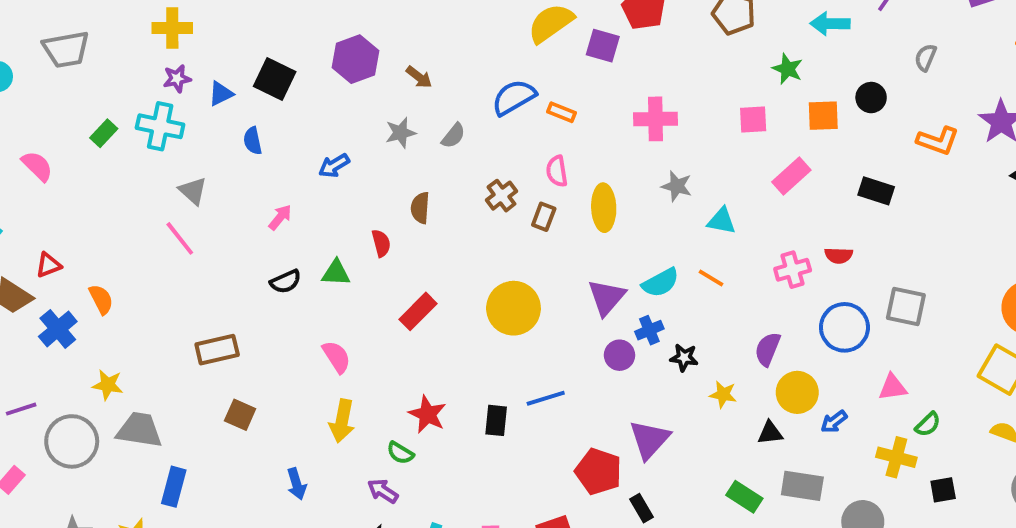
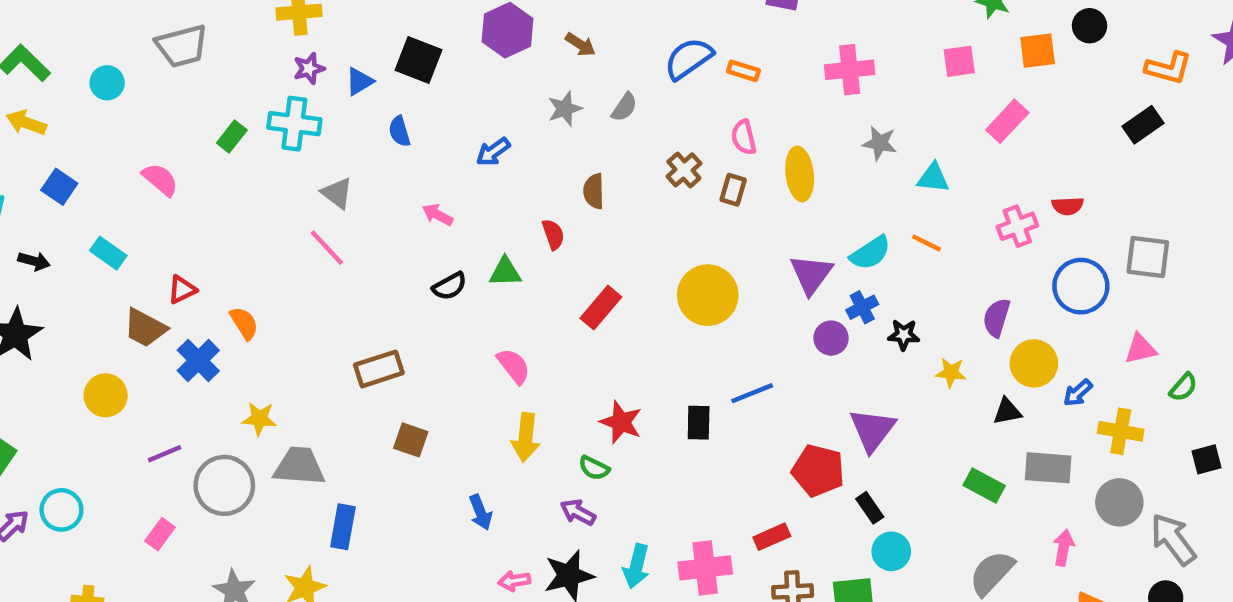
black rectangle: (876, 191) -> (1143, 125), moved, turned -48
pink arrow: (280, 217) -> (438, 215), turned -96
yellow cross: (896, 457) -> (1121, 431), moved

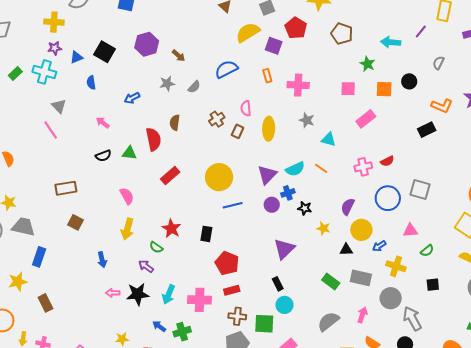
orange rectangle: (743, 71) -> (267, 76), moved, turned 48
red semicircle: (1068, 206) -> (387, 161), turned -32
red semicircle: (553, 234) -> (154, 139), size x1.6
blue line: (752, 393) -> (233, 205), moved
red pentagon: (818, 471) -> (227, 263), moved

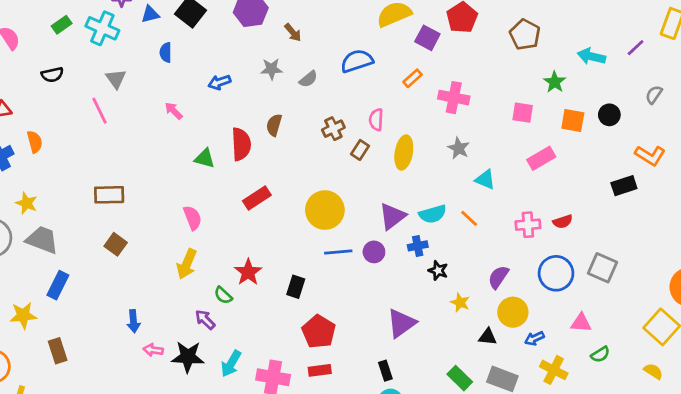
orange rectangle: (267, 76) -> (413, 78), turned 56
black semicircle: (103, 156) -> (52, 75), moved
purple circle: (272, 205) -> (374, 252), moved
blue arrow: (102, 260) -> (134, 321), moved

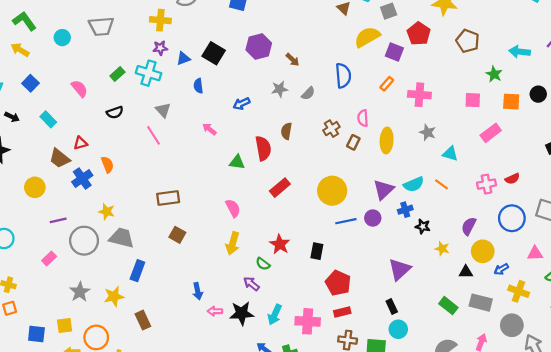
blue semicircle: (357, 61) -> (343, 76), turned 110

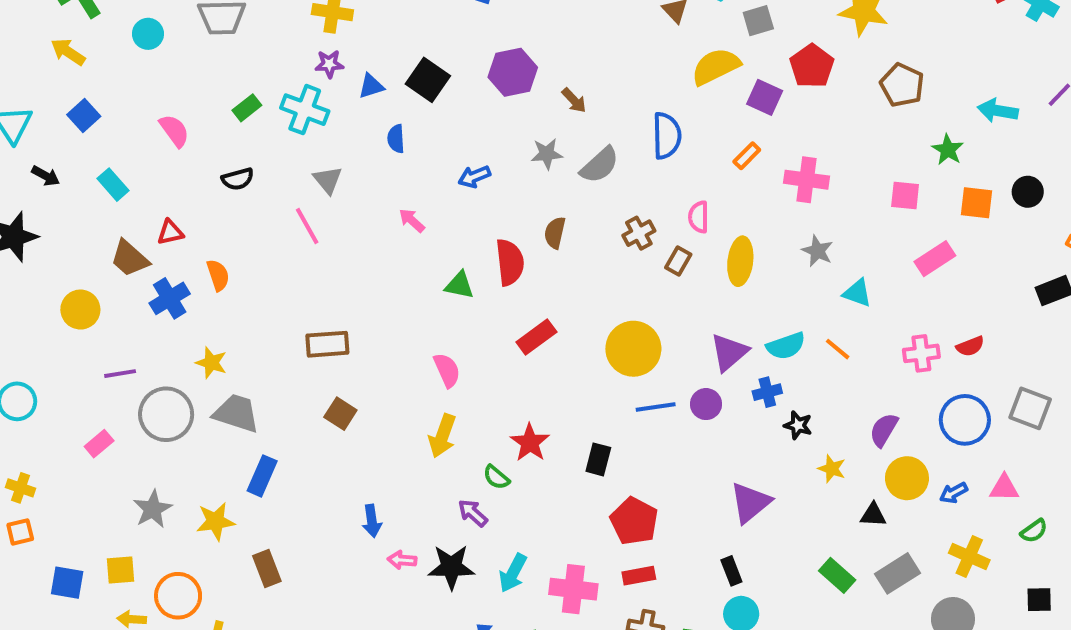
gray semicircle: (308, 93) -> (600, 165), size x1.5
blue arrow: (501, 269) -> (954, 493), moved
gray rectangle: (481, 303) -> (897, 573), turned -50

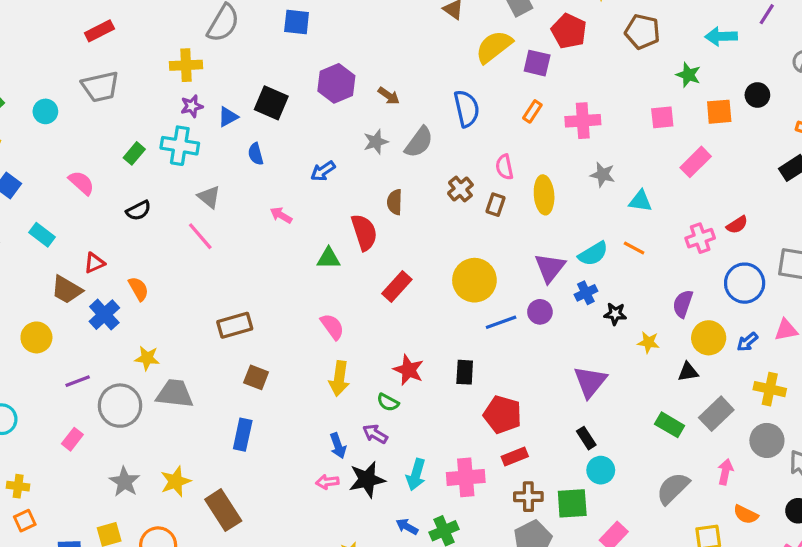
blue rectangle: (262, 476) -> (243, 435), moved
blue arrow: (372, 521) -> (338, 446), moved
brown rectangle: (267, 569) -> (223, 510), size x1.4

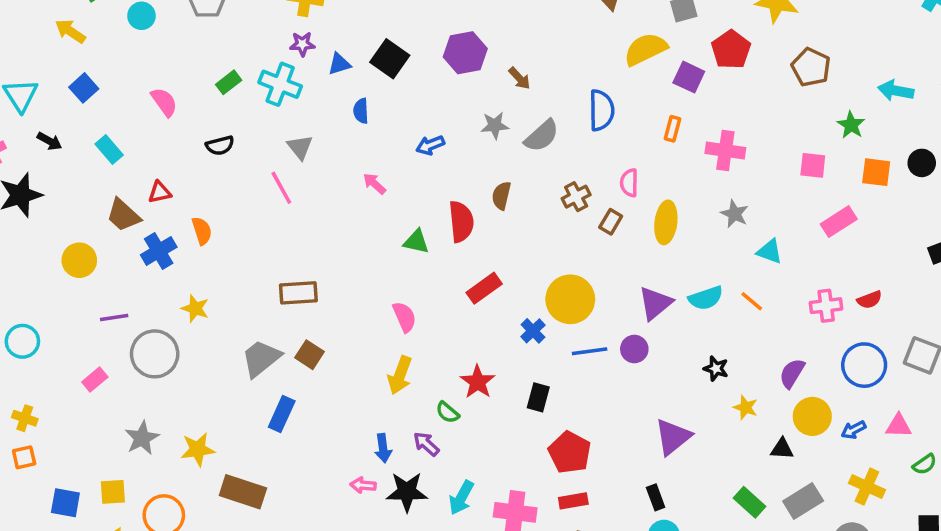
orange rectangle: (532, 111) -> (673, 129), turned -30
blue cross: (586, 293) -> (533, 331), moved, turned -30
gray trapezoid: (175, 394) -> (261, 358), moved, turned -57
brown rectangle: (223, 510) -> (243, 492), turned -51

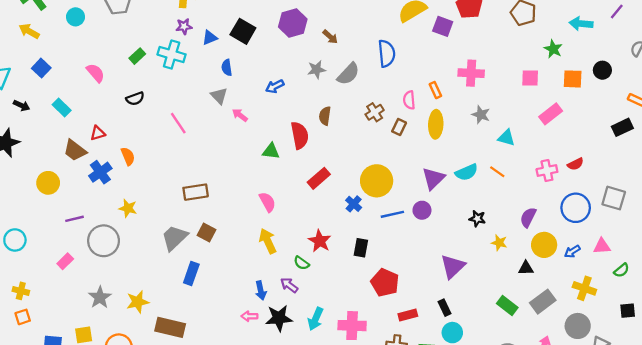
orange rectangle: (673, 129) -> (435, 90), moved, turned -35
gray triangle: (300, 147) -> (219, 96), moved
yellow arrow: (400, 375) -> (268, 241), turned 140
red rectangle: (573, 501) -> (408, 315), moved

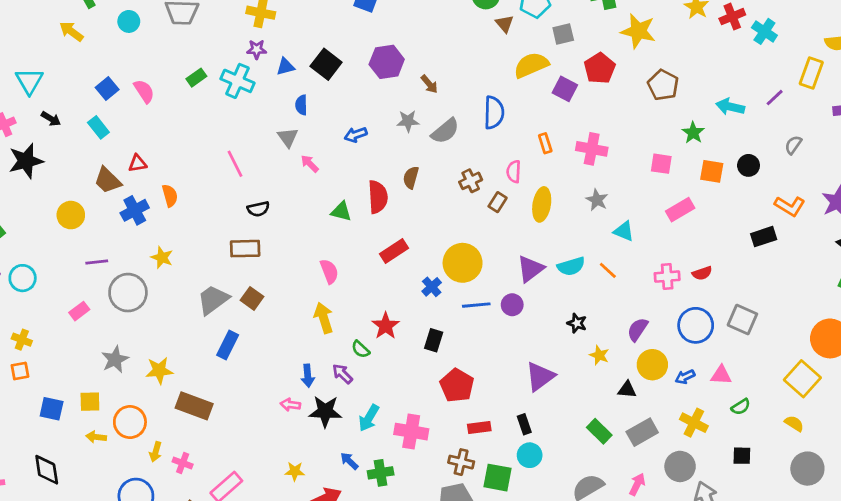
blue square: (41, 68) -> (107, 89), moved
orange rectangle: (435, 90) -> (545, 143), moved
black semicircle: (135, 99) -> (258, 209), moved

